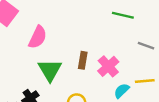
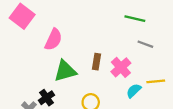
gray line: (146, 46) -> (145, 44), moved
green triangle: (50, 70) -> (65, 71), turned 45

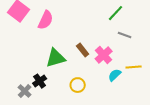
green line: (135, 19) -> (116, 13), turned -60
pink semicircle: (53, 40) -> (46, 20), moved
brown rectangle: (96, 62) -> (83, 50), turned -48

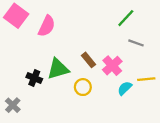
black cross: (40, 81) -> (34, 78), moved, turned -32
yellow circle: (78, 85) -> (83, 87), moved
gray cross: (25, 91) -> (13, 105), moved

